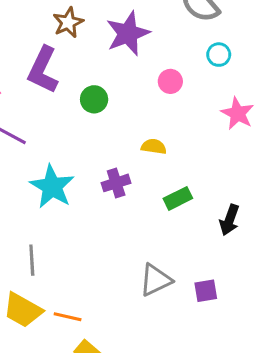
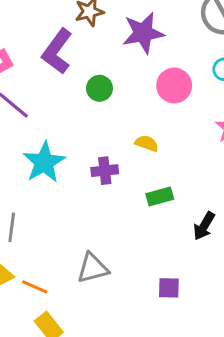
pink circle: (170, 81) -> (174, 86), size x1.5
gray triangle: (156, 280) -> (93, 268), moved

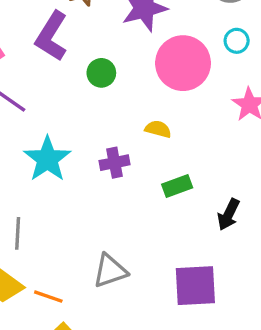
pink circle: (174, 86) -> (183, 63), size x1.4
purple square: (169, 288) -> (195, 286), size x1.8

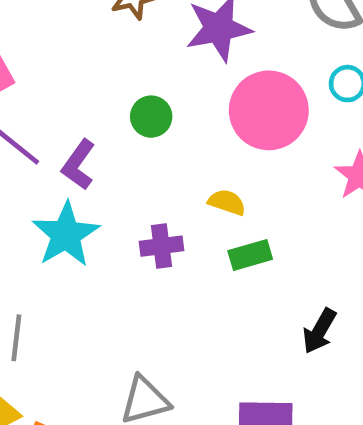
purple L-shape: (52, 36) -> (78, 165), moved, size x0.7
green rectangle: (177, 186) -> (250, 255), moved

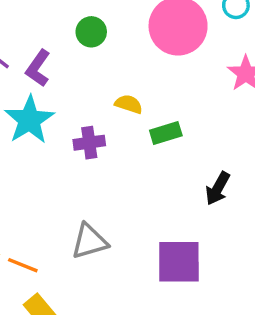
yellow semicircle: (227, 202) -> (129, 104), moved
purple cross: (161, 246) -> (89, 143), moved

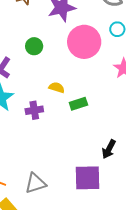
black arrow: (218, 188) -> (109, 149), moved
gray triangle: (89, 241) -> (35, 183), moved

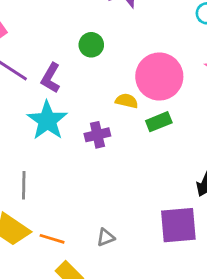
pink circle: (84, 42) -> (159, 77), moved
gray triangle: (35, 183) -> (106, 237), size x0.6

